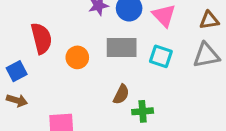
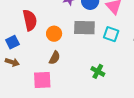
brown semicircle: (121, 94) -> (55, 58), moved
green cross: (143, 111) -> (98, 71), turned 32

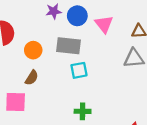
cyan square: (111, 34) -> (79, 70), moved, turned -35
green cross: (98, 71) -> (83, 111), moved, turned -32

